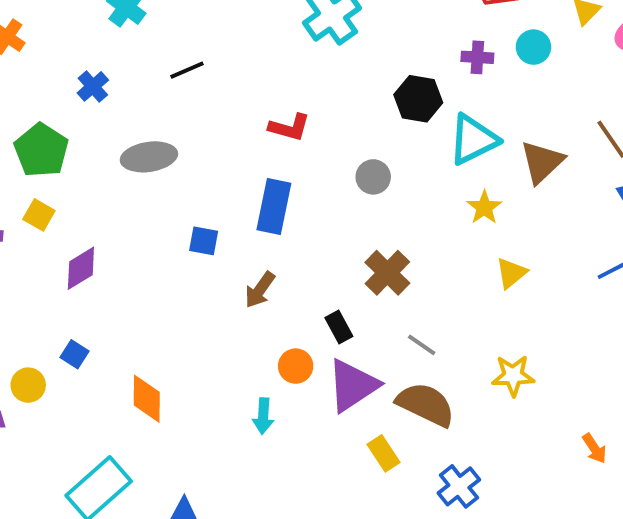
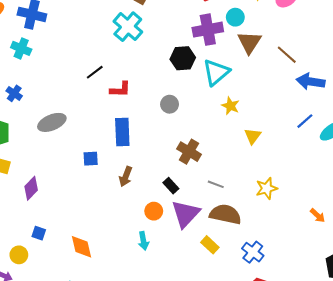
purple cross: (477, 57) -> (208, 30), size x1.8
black line: (187, 70) -> (95, 72), moved
brown triangle: (542, 162) -> (249, 42), moved

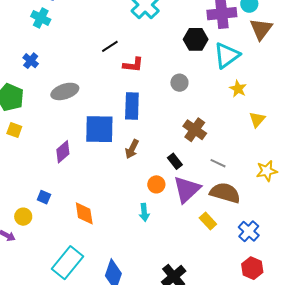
blue square: (91, 159) -> (99, 129), size x2.0
purple diamond: (31, 188) -> (63, 152), moved

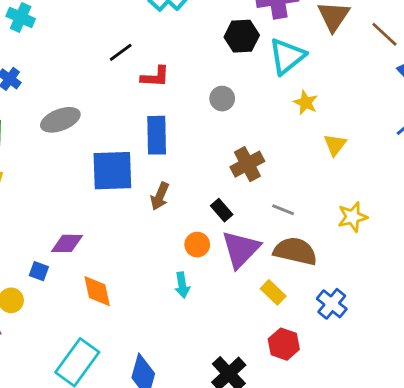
brown cross: (195, 130) -> (247, 164), turned 30
purple diamond: (63, 152) -> (67, 243), moved, turned 45
red hexagon: (252, 268) -> (284, 344), moved

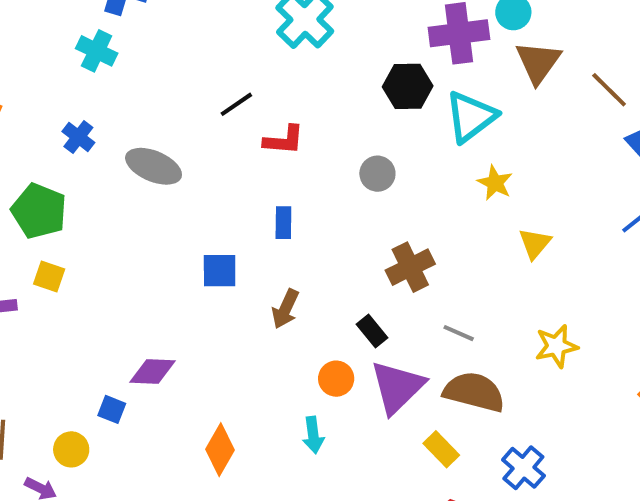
gray ellipse: (60, 120) -> (154, 166), moved, turned 42
blue rectangle: (157, 135) -> (283, 223), size x0.6
blue square: (112, 171) -> (220, 271), size x0.6
orange diamond: (97, 291) -> (220, 450), moved, turned 40

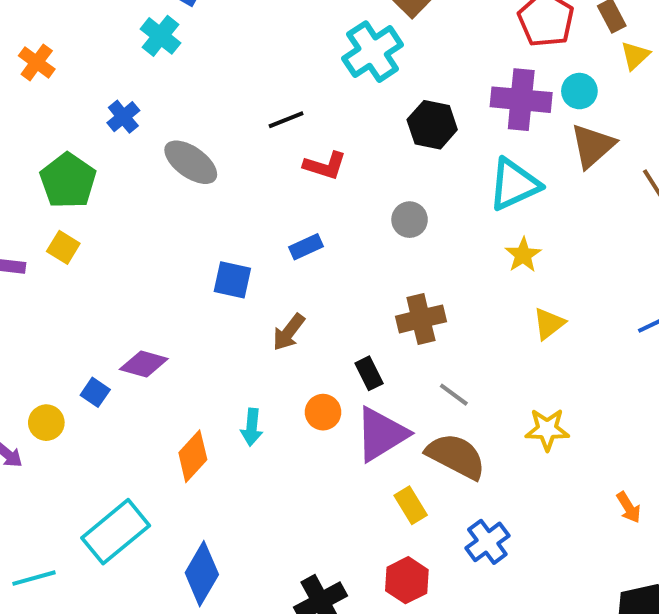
black hexagon: (408, 86) -> (432, 125), moved
blue rectangle: (283, 223) -> (306, 247), turned 52
cyan arrow: (313, 435) -> (252, 427), moved

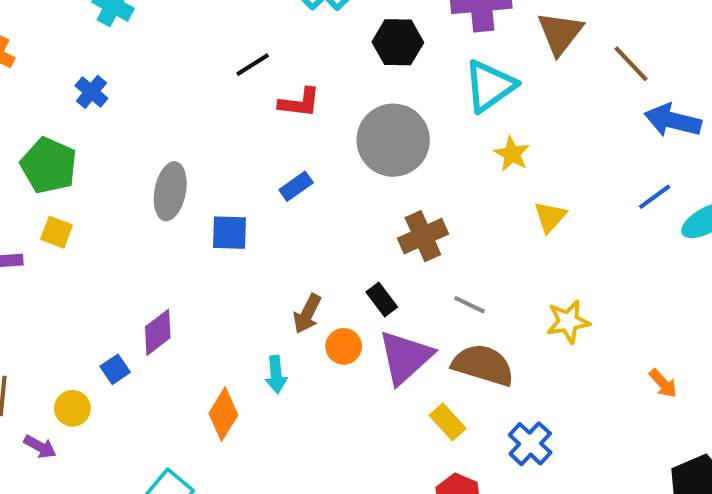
gray ellipse: (191, 162) -> (170, 191), moved, turned 76
gray circle: (410, 220) -> (393, 140), size x2.0
brown arrow: (289, 332) -> (307, 314), moved
purple diamond: (144, 364) -> (158, 332), turned -42
blue square: (95, 392) -> (115, 369), turned 32

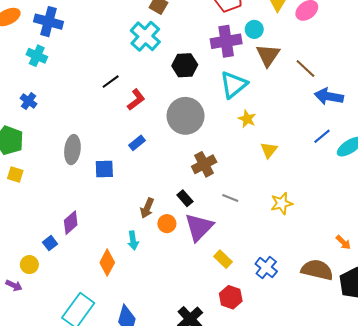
red L-shape: (300, 103) -> (136, 100), turned -40
brown semicircle: (483, 365) -> (317, 270), moved
orange arrow: (663, 383) -> (343, 242), moved

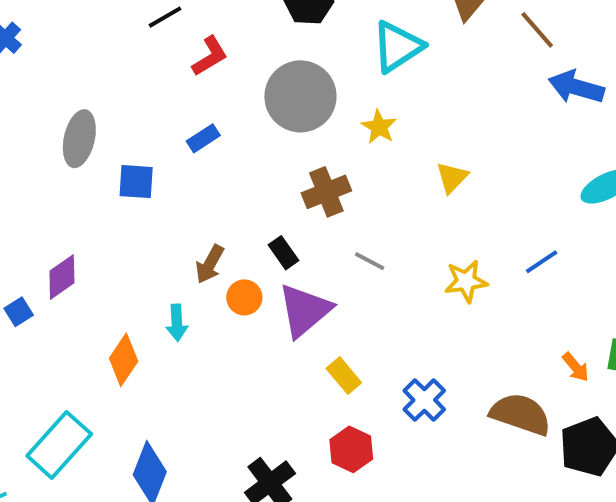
yellow star: (247, 119) -> (379, 127), moved
blue line: (322, 136) -> (542, 262), moved

